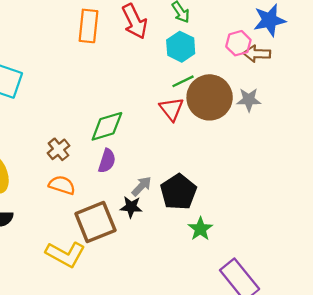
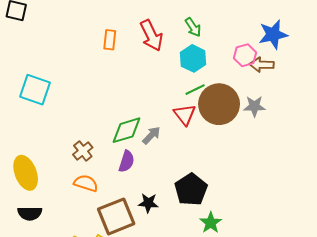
orange rectangle: (88, 26) -> (110, 40), size x0.7
gray arrow: (142, 186) -> (151, 135), moved

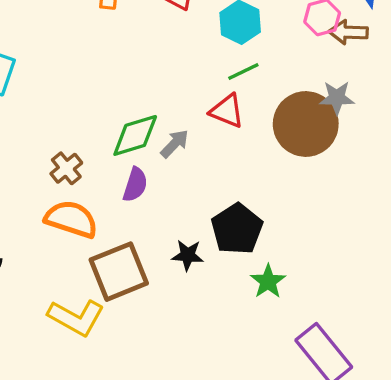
brown circle: (219, 104) -> (306, 124), moved
red triangle: (185, 115) -> (227, 111), turned -30
orange semicircle: (86, 183) -> (71, 219), size x1.4
black star: (148, 203) -> (188, 255), moved

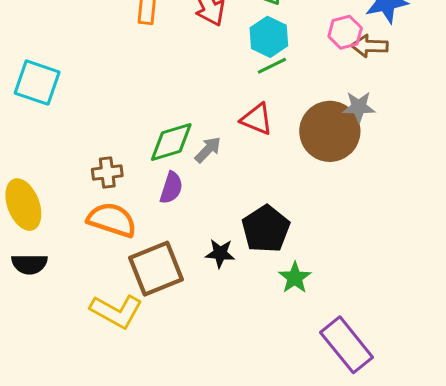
green line: (243, 72) -> (272, 66), moved
brown cross: (66, 168) -> (107, 173), turned 32

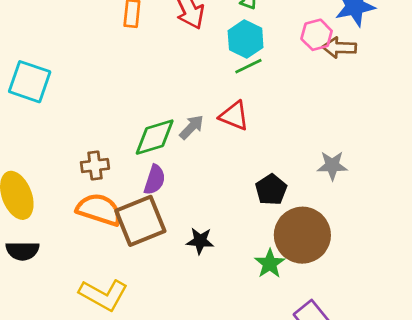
gray star: (359, 107) -> (332, 166), moved
brown circle: (330, 131) -> (302, 235), moved
gray arrow: (208, 150) -> (192, 127), moved
black pentagon: (266, 229) -> (271, 190), moved, size x0.7
brown square: (156, 269) -> (140, 221), moved

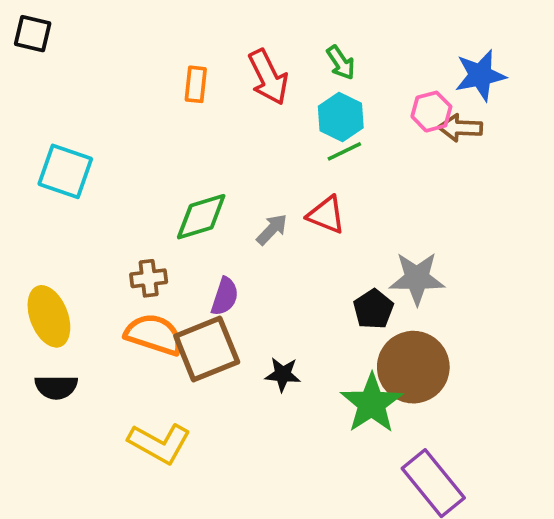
green diamond: (155, 137) -> (201, 217), moved
gray star: (332, 166) -> (417, 278), moved, size x1.4
green star: (270, 264) -> (372, 403), size x1.6

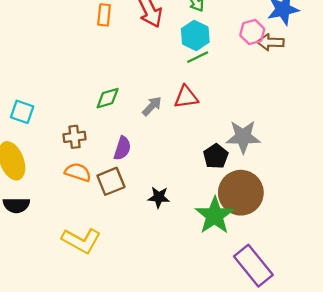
cyan square: (65, 171) -> (22, 112), moved, size x0.7
red triangle: (326, 215) -> (186, 97), turned -30
green diamond: (201, 217) -> (108, 98), size x0.7
orange semicircle: (154, 334) -> (78, 172), size x0.7
brown square: (207, 349) -> (111, 181), size x0.7

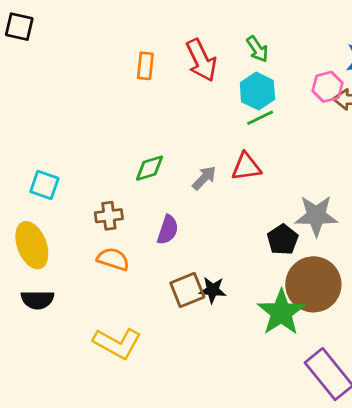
brown square: (111, 181) -> (187, 290), moved

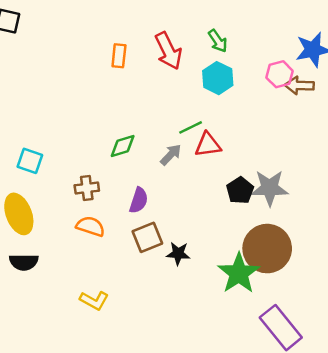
green line: (260, 118) -> (191, 127), moved
black pentagon: (283, 240) -> (240, 190), moved
brown square: (187, 290) -> (147, 237), moved
yellow L-shape: (117, 343) -> (94, 300), size x0.7

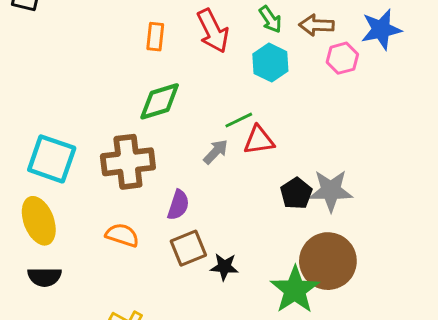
brown arrow: (299, 85) -> (316, 25), moved
green diamond: (123, 146) -> (160, 101), moved, size x1.4
cyan square: (30, 161) -> (52, 159), size x1.6
brown cross: (87, 188) -> (128, 162), moved, size x1.8

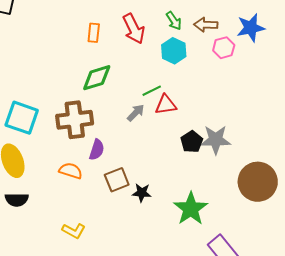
purple semicircle: (178, 205) -> (97, 150), moved
brown circle: (328, 261) -> (258, 182), moved

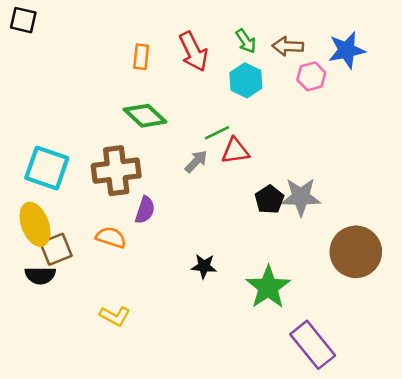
green diamond: (97, 78) -> (145, 116), turned 60
brown square: (117, 180) -> (56, 249), moved

